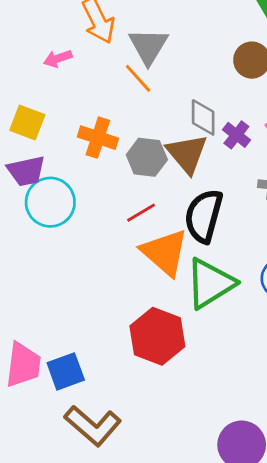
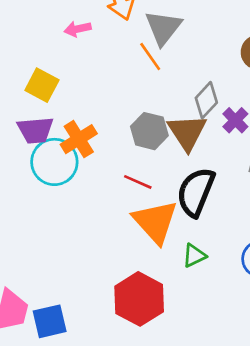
gray diamond: (203, 117) -> (206, 100), turned 36
orange cross: (98, 138) -> (79, 139), moved, turned 33
red line: (141, 213) -> (138, 182), turned 48
green triangle: (210, 283) -> (194, 256), size x0.5

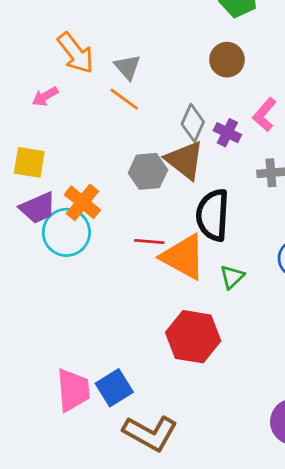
gray triangle: (163, 28) -> (127, 67), size x0.7
red line: (138, 182) -> (149, 242), moved

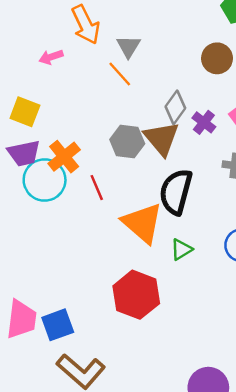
red line: (149, 242) -> (97, 188), moved, turned 50

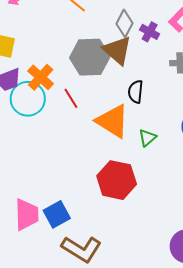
gray hexagon: (127, 142) -> (90, 57), size x1.4
black semicircle: (176, 192) -> (136, 92), size x0.6

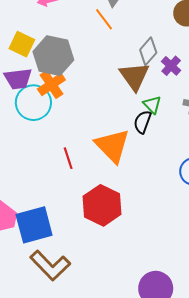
gray hexagon: (90, 57) -> (53, 56), moved
red line: (71, 98) -> (68, 158), moved
green triangle: (147, 138) -> (152, 105), moved, turned -48
blue square: (57, 214) -> (34, 225), size x1.4

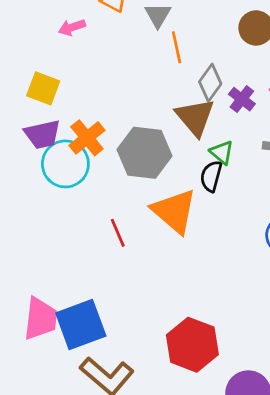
orange line: (104, 19) -> (177, 47), moved, turned 30
gray hexagon: (53, 56) -> (145, 153), moved
red hexagon: (102, 205) -> (192, 345), moved

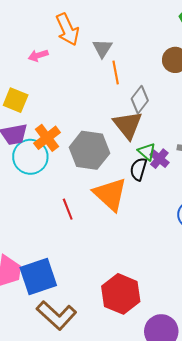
purple cross: (242, 99) -> (159, 159), moved

